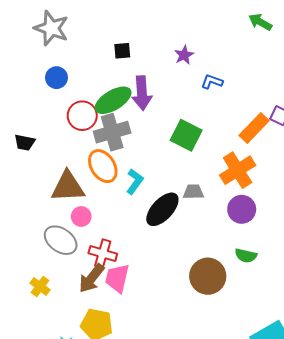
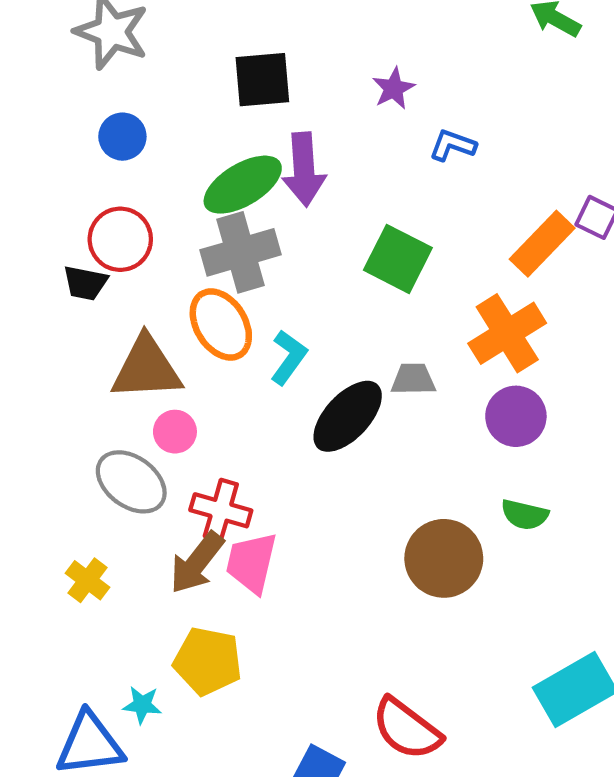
black square: (122, 51) -> (262, 80), size x1.6
red circle: (82, 116) -> (120, 239), moved
black trapezoid: (25, 142) -> (85, 283), moved

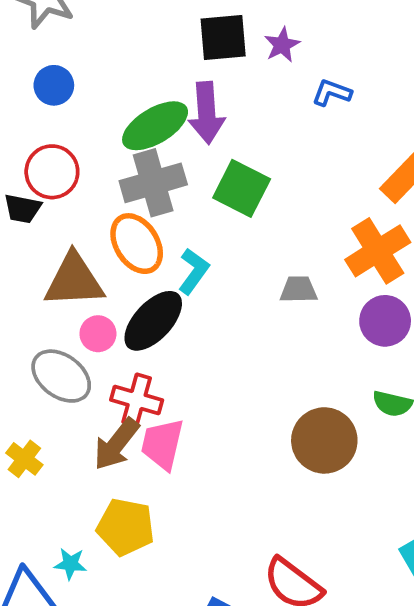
black square: (262, 80) -> (223, 37), moved
green square: (398, 259) -> (242, 188), moved
black ellipse: (348, 416) -> (153, 321), moved

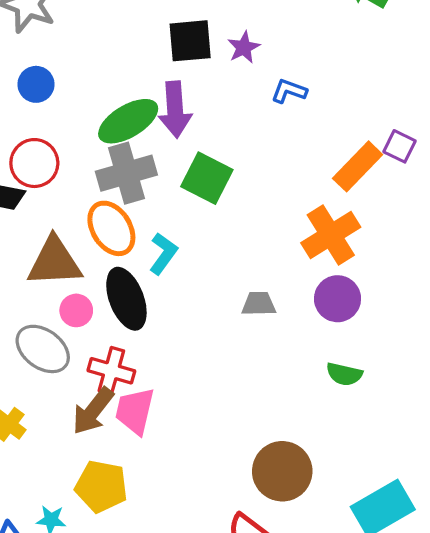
gray trapezoid: (299, 290) -> (259, 304), moved
black ellipse: (153, 321) -> (126, 299), turned -64
brown circle: (324, 440) -> (282, 471), moved

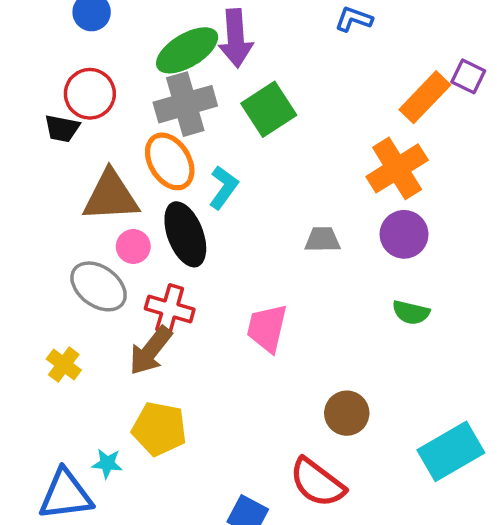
green square: (207, 178) -> (269, 109), turned 30
pink trapezoid: (135, 411) -> (267, 328), moved
brown circle: (282, 471) -> (347, 413), size x0.7

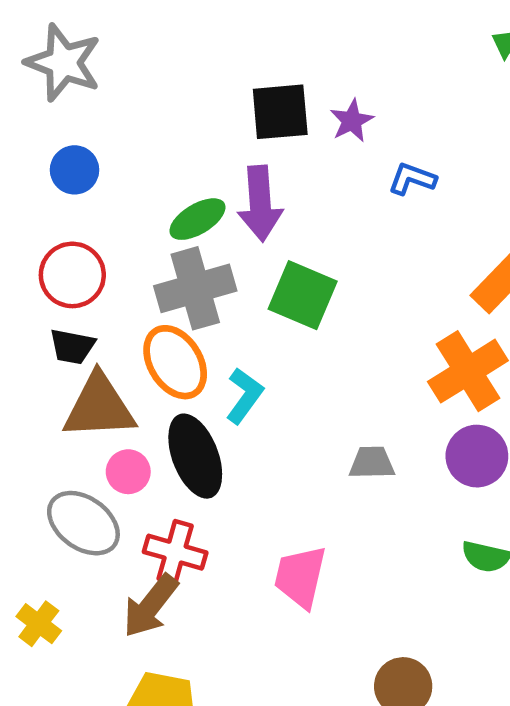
green ellipse: (187, 50) -> (197, 219), size x0.7
green square: (269, 109) -> (303, 295), turned -34
black trapezoid: (62, 128) -> (72, 346), moved

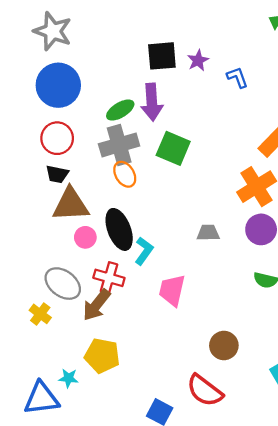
blue circle: (75, 170) -> (58, 85), size x1.8
blue L-shape: (412, 179) -> (237, 77), moved, turned 50
orange ellipse: (175, 362) -> (125, 174), moved, size x0.7
cyan L-shape: (244, 396) -> (144, 251), moved
gray ellipse: (83, 523) -> (63, 284), moved

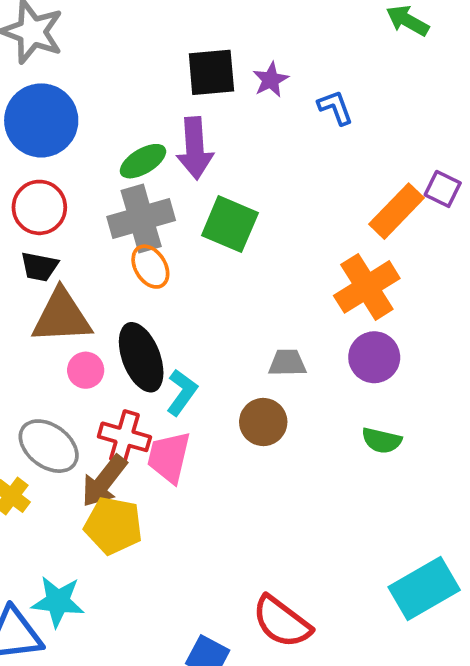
pink trapezoid: (172, 290) -> (169, 457), moved
brown circle: (224, 345) -> (263, 422), moved
yellow pentagon: (102, 356) -> (113, 526), moved
cyan star: (68, 378) -> (58, 601), size x1.6

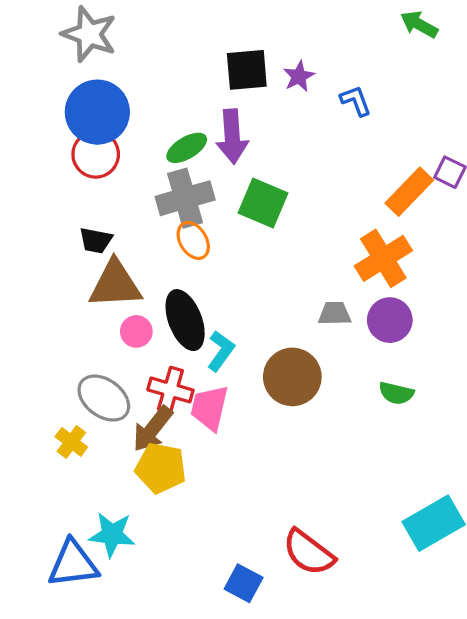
red circle: (39, 207) -> (96, 154), moved
gray trapezoid: (287, 363) -> (335, 314), moved
brown circle: (263, 422) -> (292, 377), size x1.4

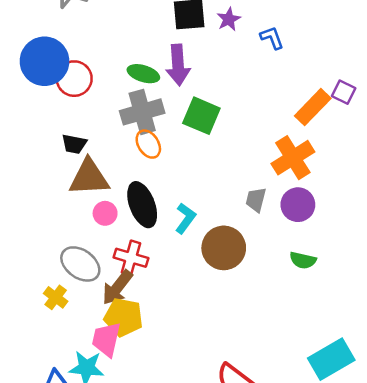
blue circle: (97, 112) -> (44, 61), moved
green ellipse: (187, 148) -> (143, 74), turned 48
gray trapezoid: (335, 314) -> (256, 200), turned -75
cyan L-shape: (221, 351) -> (185, 218), moved
pink trapezoid: (209, 408) -> (106, 339), moved

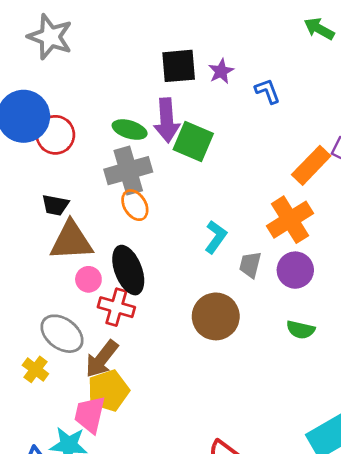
green square: (201, 116) -> (193, 141), moved
cyan L-shape: (185, 218) -> (216, 237), moved
red cross: (131, 258) -> (116, 307), moved
yellow pentagon: (124, 317) -> (108, 391), turned -30

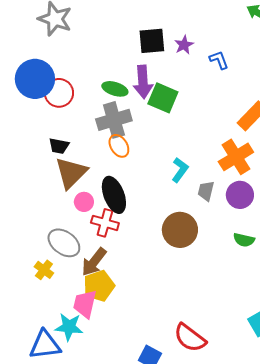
brown triangle: (71, 241) -> (71, 173), turned -42

